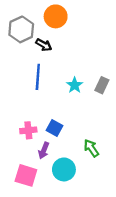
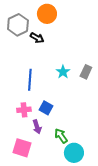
blue line: (38, 77) -> (30, 80), moved
green arrow: (91, 148) -> (61, 136), moved
purple arrow: (44, 150) -> (37, 127), turned -40
cyan circle: (64, 169) -> (74, 153), moved

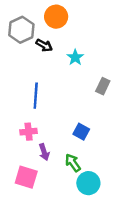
cyan star: (63, 72) -> (75, 57), moved
blue square: (46, 108) -> (81, 132), moved

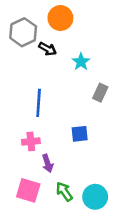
gray rectangle: (103, 86) -> (100, 93), moved
blue square: (81, 132) -> (80, 134), moved, turned -35
green arrow: (73, 163) -> (64, 192), moved

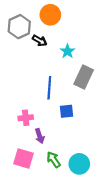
gray rectangle: (100, 93) -> (84, 77), size x1.5
blue line: (39, 103) -> (49, 88), moved

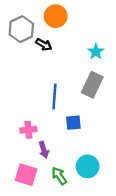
cyan star: (67, 51) -> (96, 52), moved
cyan circle: (79, 164) -> (88, 166), moved

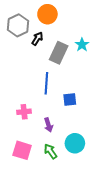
black arrow: (44, 45) -> (37, 39), turned -88
gray rectangle: (92, 85) -> (59, 53), moved
blue square: (73, 123) -> (70, 100), moved
purple arrow: (44, 150) -> (48, 125), moved

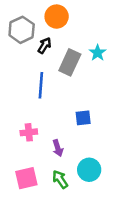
blue line: (46, 83) -> (41, 85), moved
pink square: (22, 150) -> (26, 178), turned -30

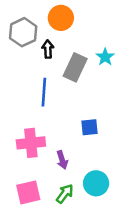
black arrow: (44, 45) -> (48, 49), turned -35
pink cross: (29, 132) -> (31, 143), size x1.5
green arrow: (60, 179) -> (65, 194), turned 72

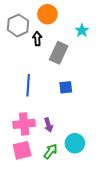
cyan star: (105, 57) -> (82, 30), moved
blue line: (44, 92) -> (28, 85), moved
blue square: (90, 127) -> (66, 87), moved
pink cross: (31, 143) -> (24, 124), moved

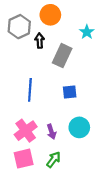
pink cross: (24, 124) -> (26, 131), turned -30
cyan circle: (75, 143) -> (79, 127), moved

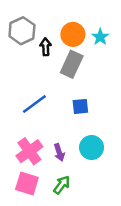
orange circle: (50, 15) -> (73, 34), moved
blue line: (30, 90) -> (34, 104), turned 50
pink square: (24, 159) -> (27, 184), turned 30

